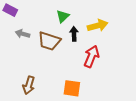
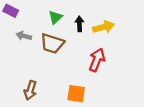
green triangle: (63, 16) -> (55, 17), moved
black arrow: (74, 34) -> (79, 24), moved

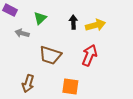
green triangle: (55, 17) -> (40, 18), moved
brown trapezoid: (52, 43) -> (50, 55), moved

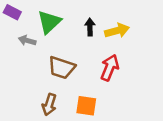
green triangle: (40, 18) -> (49, 22), size x1.5
brown arrow: (28, 83) -> (49, 105), moved

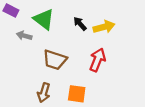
green triangle: (49, 22) -> (44, 19), turned -40
black arrow: (90, 27) -> (80, 24), turned -40

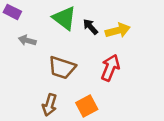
green triangle: (44, 19) -> (64, 18), moved
orange square: (77, 94) -> (87, 106), turned -36

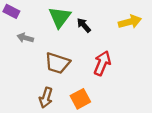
green triangle: (64, 18) -> (60, 17), turned 30
yellow arrow: (118, 30) -> (130, 22), moved

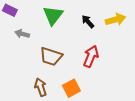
black arrow: (84, 25) -> (88, 22), moved
brown arrow: (46, 98) -> (41, 87), turned 144

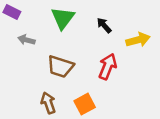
yellow arrow: (116, 19) -> (138, 40), moved

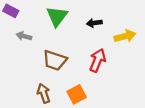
black arrow: (104, 25) -> (94, 23), turned -56

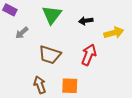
gray arrow: (24, 36) -> (22, 33), turned -56
orange square: (77, 94) -> (70, 86), turned 30

